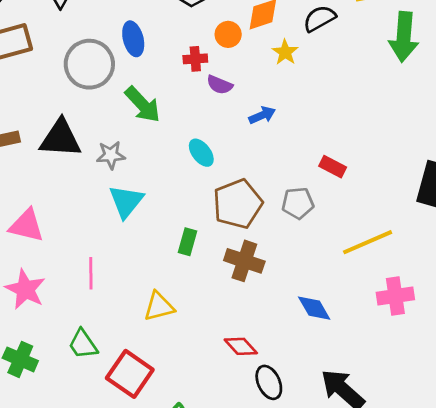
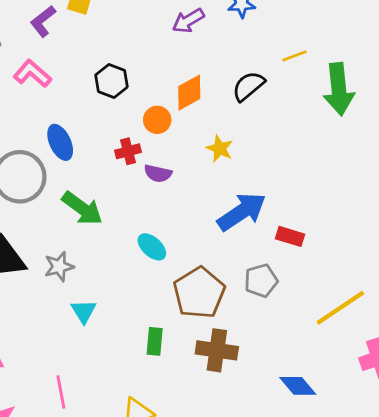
yellow star: (285, 52) -> (220, 149), moved
blue arrow: (262, 115) -> (242, 212), moved, size x1.8
cyan triangle: (126, 201) -> (84, 311), size x0.7

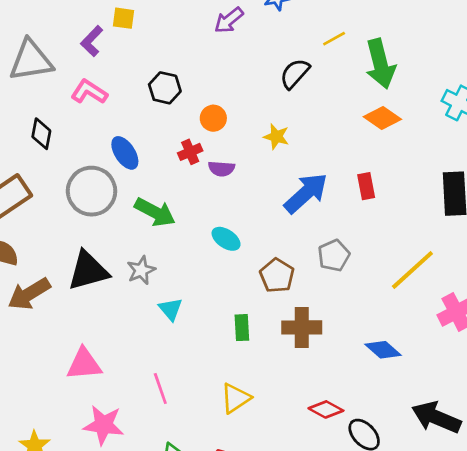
orange diamond: (189, 93) -> (382, 118), moved, turned 72
red rectangle: (290, 236) -> (366, 186), moved, turned 70
brown pentagon: (199, 293) -> (277, 276), size x0.7

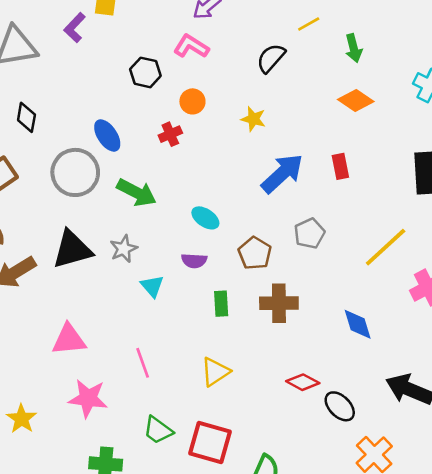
green arrow: (380, 64) -> (354, 48), size x0.6
pink L-shape: (89, 92) -> (191, 46), moved
purple semicircle: (221, 169) -> (194, 261), moved
blue diamond: (383, 350) -> (358, 324), turned 32

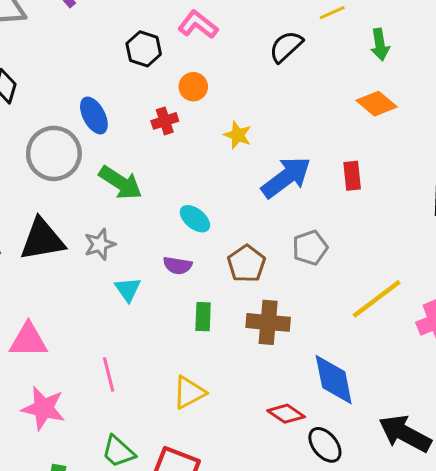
yellow star: (253, 119) -> (238, 135), moved
yellow line: (386, 247) -> (377, 299), moved
blue diamond: (358, 324) -> (334, 380), moved, size x1.4

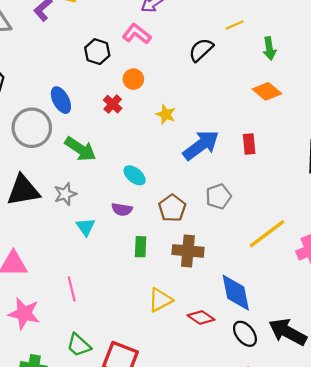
red cross: (165, 121) -> (113, 104), turned -30
yellow triangle: (189, 392) -> (160, 300), moved
black ellipse: (325, 445) -> (245, 334), moved

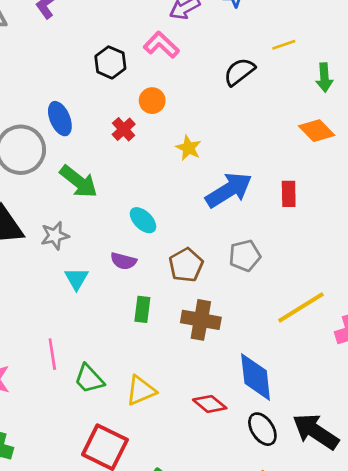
yellow triangle: (160, 300) -> (141, 391), moved
green trapezoid: (79, 345) -> (89, 379), moved

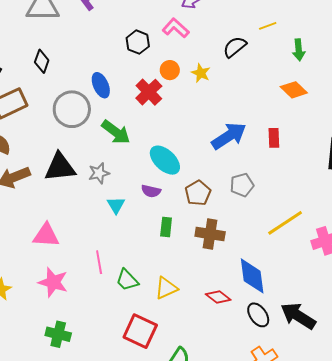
red cross: (124, 129) -> (149, 92), size x1.5
yellow star: (188, 148) -> (201, 73), moved
cyan ellipse: (143, 220) -> (165, 160), size x1.5

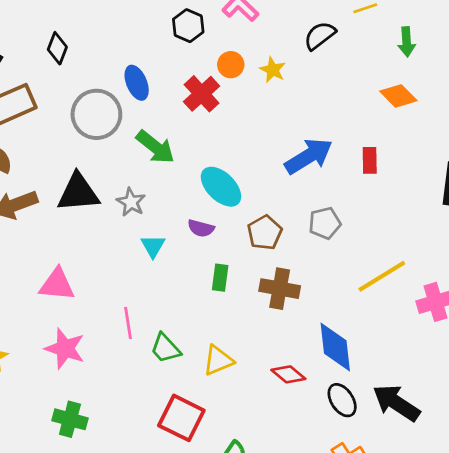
gray star: (99, 173) -> (131, 202), turned -30

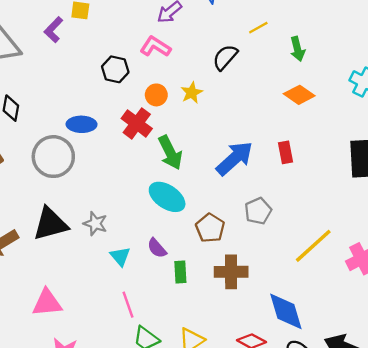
yellow star: (273, 70) -> (192, 93), turned 30
blue ellipse: (137, 83) -> (82, 124), turned -56
green arrow: (155, 147) -> (170, 153), moved, turned 36
purple semicircle: (201, 228) -> (157, 248), moved, turned 45
pink line: (128, 323) -> (128, 305), moved

